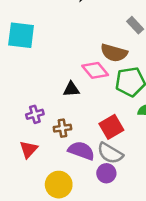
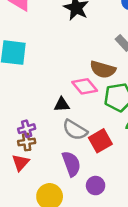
brown cross: (62, 128) -> (27, 142), moved
purple semicircle: (81, 151) -> (71, 164), turned 50
gray semicircle: (110, 153) -> (75, 130), moved

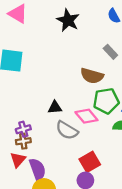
pink diamond: (85, 86) -> (86, 116), moved
red square: (100, 141) -> (90, 162), moved
purple semicircle: (71, 164) -> (37, 169), moved

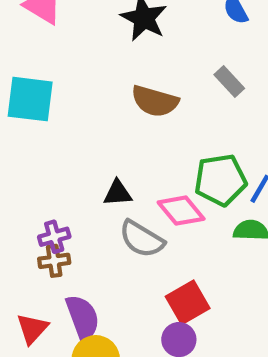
brown semicircle: (92, 76) -> (155, 101), moved
red triangle: (18, 160) -> (32, 329), moved

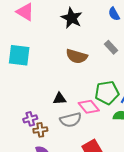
gray semicircle: (142, 239) -> (71, 120), turned -45
brown cross: (54, 261) -> (40, 130), moved

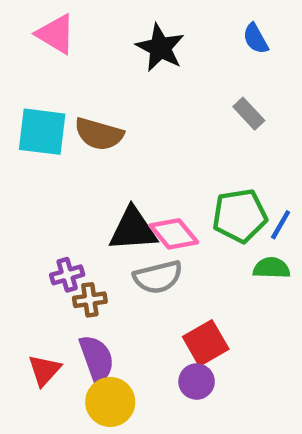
brown semicircle: (77, 56) -> (99, 134), moved
black triangle: (60, 99) -> (133, 229), size x1.6
pink diamond: (89, 107) -> (174, 234), moved

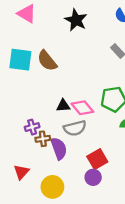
brown semicircle: (99, 134) -> (47, 61), turned 35
black triangle: (133, 229) -> (63, 106), size x0.6
purple semicircle: (97, 359) -> (59, 148), moved

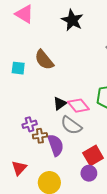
cyan square: (20, 60) -> (18, 68), moved, size x0.6
black triangle: (63, 106) -> (60, 103), turned -32
gray semicircle: (75, 128) -> (71, 125), turned 50

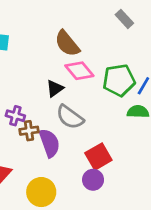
brown semicircle: (44, 60) -> (67, 43), moved
pink diamond: (78, 106) -> (79, 71), moved
purple cross: (30, 124) -> (15, 116), turned 32

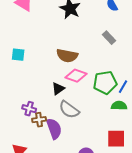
brown semicircle: (67, 43) -> (67, 56), turned -40
pink diamond: (79, 71) -> (76, 76), turned -30
red square: (98, 157) -> (116, 139), moved, turned 30

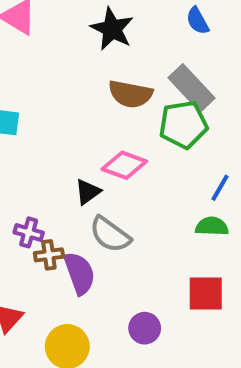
gray rectangle: (109, 38) -> (191, 88), size x1.6
brown semicircle: (67, 56) -> (130, 94), moved
green pentagon: (105, 83) -> (183, 125), moved

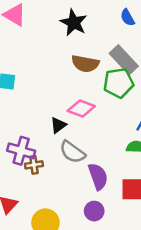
purple cross: (29, 232) -> (21, 151), size x1.5
purple semicircle: (80, 273) -> (98, 176), moved

